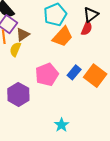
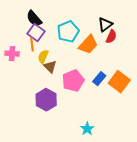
cyan pentagon: (55, 15) -> (68, 32), moved
black triangle: (91, 15) -> (105, 25), moved
brown triangle: (23, 35) -> (50, 67), moved, turned -40

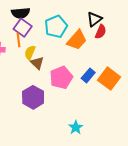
black semicircle: (34, 18) -> (21, 13), turned -54

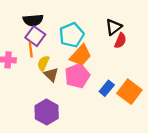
orange trapezoid: (77, 40) -> (81, 55), moved
pink pentagon: (61, 78) -> (77, 76), moved

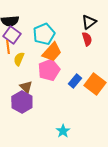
black triangle: (114, 27) -> (89, 22), moved
red semicircle: (120, 41) -> (87, 39), turned -40
brown triangle: (51, 75) -> (26, 87), moved

